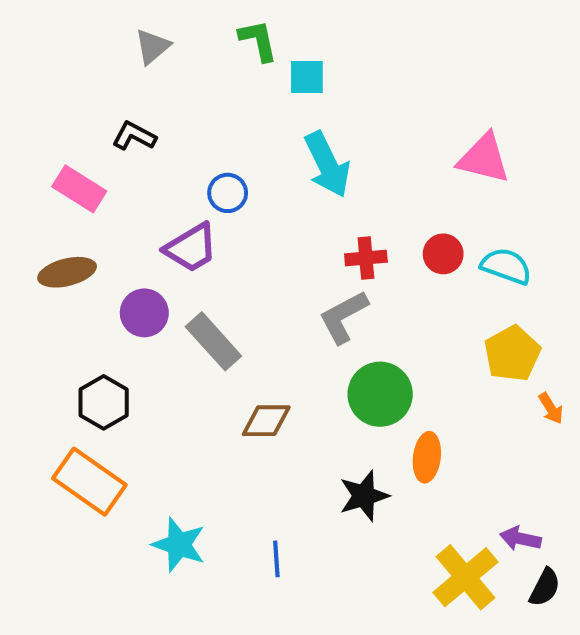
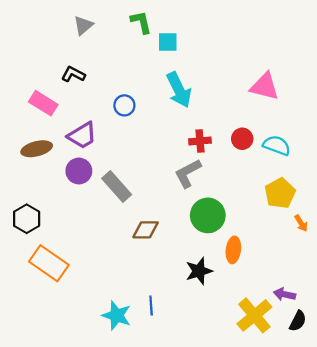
purple trapezoid: (191, 248) -> (82, 135), moved
black hexagon: (104, 402) -> (27, 219), moved
cyan star: (179, 545) -> (117, 315), moved

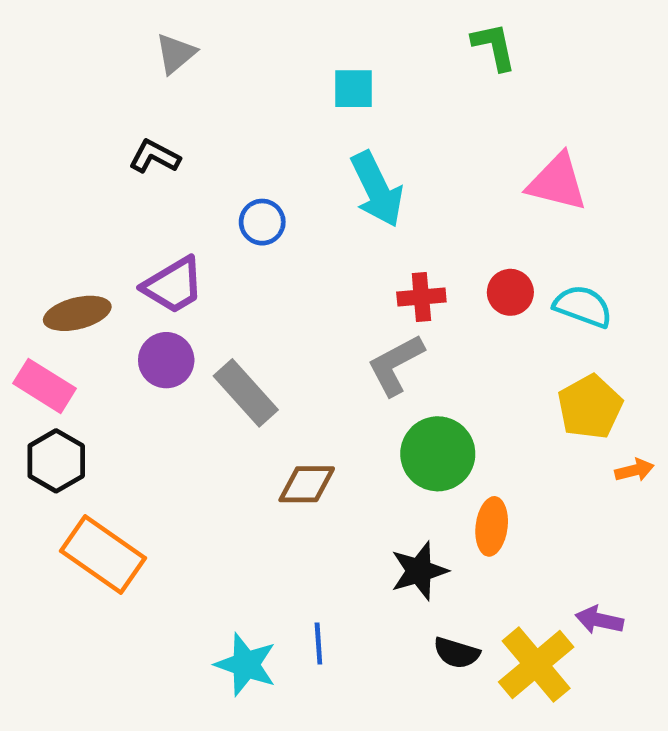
green L-shape: (141, 22) -> (494, 46), moved
pink rectangle: (43, 103) -> (44, 386), moved
orange arrow: (301, 223) -> (634, 470), turned -72
black semicircle: (298, 321) -> (457, 653), moved, turned 80

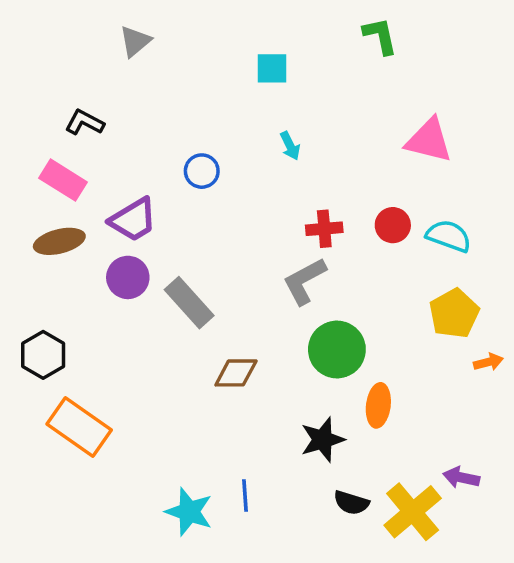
black L-shape: (155, 157) -> (85, 122), moved
cyan arrow: (377, 189) -> (290, 146), size x0.5
pink rectangle: (44, 386) -> (63, 180), moved

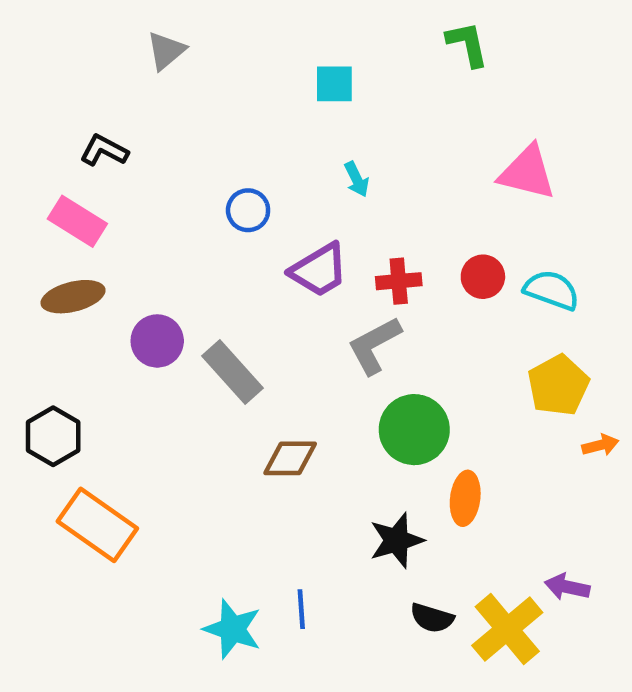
purple trapezoid: (133, 220) -> (319, 270), moved

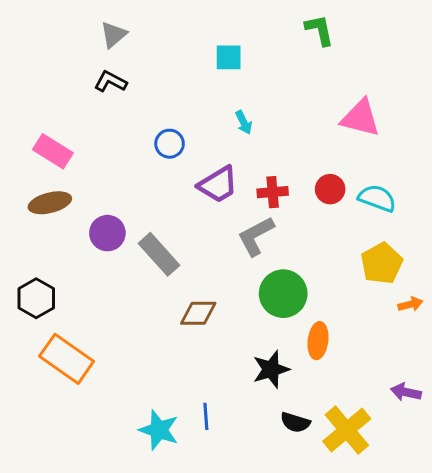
black L-shape: (104, 150) -> (110, 82), moved
purple arrow: (567, 587) -> (406, 392), moved

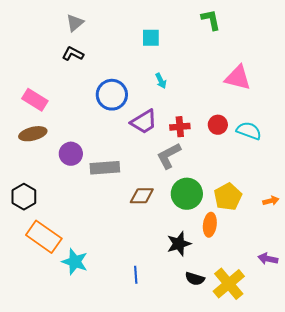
blue circle: (170, 144) -> (112, 95), size x1.6
gray rectangle: (159, 254) -> (105, 168), turned -52
yellow pentagon: (382, 263) -> (228, 197), moved
brown diamond: (198, 313) -> (142, 196), moved
cyan star: (159, 430) -> (75, 262), moved

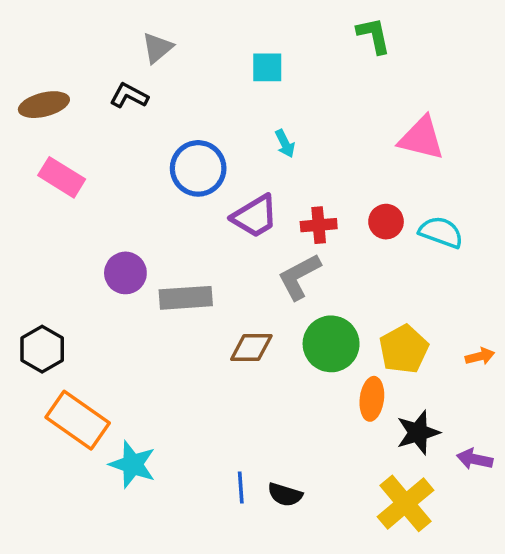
gray triangle: (75, 23) -> (157, 48), moved
brown ellipse: (33, 134) -> (44, 105), moved
black star: (179, 244) -> (418, 433), moved
black semicircle: (195, 279) -> (285, 495), moved

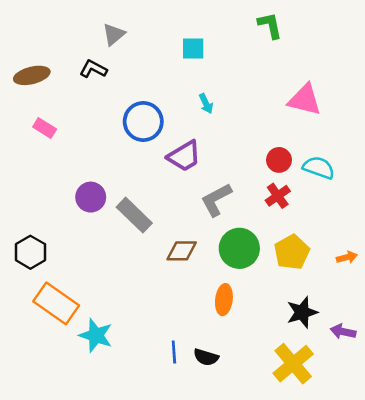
pink rectangle: (62, 177) -> (45, 128), size x0.7
red cross: (319, 225) -> (278, 196), moved, turned -30
gray rectangle: (186, 298) -> (134, 215), turned 48
orange ellipse: (372, 399) -> (224, 300), moved

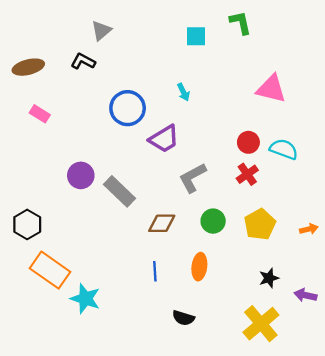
cyan square: (193, 49) -> (196, 36), moved
green circle: (239, 248) -> (213, 221), size x0.7
black star: (302, 312) -> (269, 278), size x0.7
blue line: (174, 352) -> (155, 271), moved

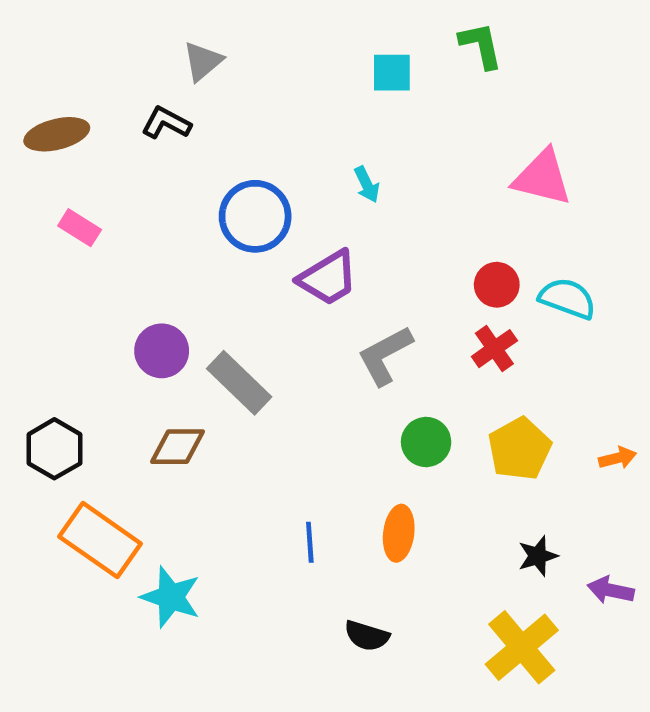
brown diamond: (162, 223) -> (178, 447), moved

